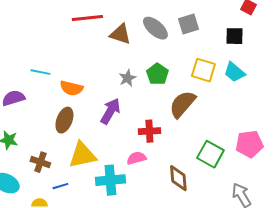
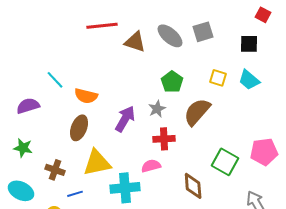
yellow square: (203, 70) -> (218, 78), size x0.7
cyan line: (40, 72) -> (55, 80), turned 36
gray star: (127, 78) -> (157, 109), moved

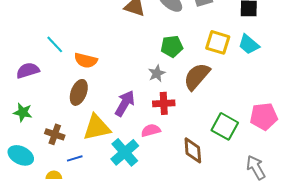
yellow square: (218, 78) -> (218, 42), size x1.4
green pentagon: (172, 82) -> (172, 46), turned 30
purple arrow: (125, 119) -> (125, 103), moved
cyan cross: (125, 188) -> (125, 152), turned -36

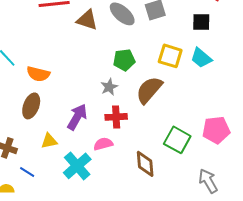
yellow triangle: (97, 127) -> (49, 141), size x0.6
blue line: (75, 158) -> (27, 172), turned 49

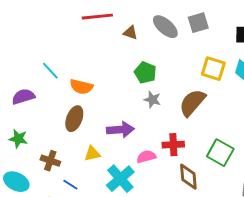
brown triangle: (87, 20) -> (130, 33), size x0.7
green pentagon: (124, 60) -> (145, 73), moved, turned 30
gray star: (109, 87) -> (152, 100), turned -30
purple arrow: (77, 117) -> (120, 130), turned 56
red cross: (116, 117) -> (173, 145), moved

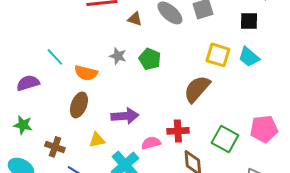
gray star: (152, 100) -> (118, 56), moved

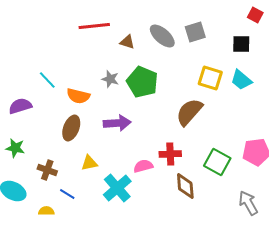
green pentagon: (150, 59) -> (142, 82), size x1.4
purple arrow: (125, 116) -> (117, 123), moved

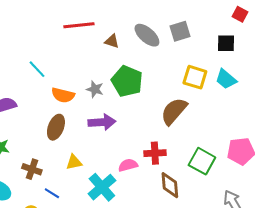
gray star: (110, 79) -> (95, 89), moved
cyan line: (47, 80) -> (37, 69), moved

